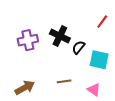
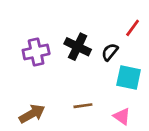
black semicircle: (78, 47) -> (110, 52), moved

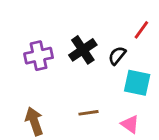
black cross: (78, 47) -> (83, 50), turned 30
brown arrow: (32, 114) -> (34, 121), turned -80

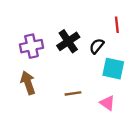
red line: (141, 30) -> (117, 25), turned -42
brown arrow: (34, 121) -> (28, 83), moved

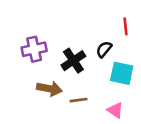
black cross: (68, 41) -> (73, 61), moved
brown arrow: (28, 83) -> (49, 89), moved, turned 120

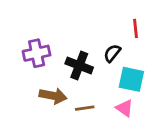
black cross: (73, 61) -> (79, 66), turned -35
pink triangle: (115, 110) -> (125, 108), moved

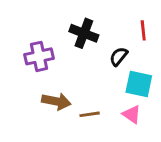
black cross: (79, 66) -> (84, 33), moved

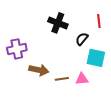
purple cross: (39, 56) -> (17, 49), moved
pink triangle: (132, 114) -> (82, 79), moved, turned -40

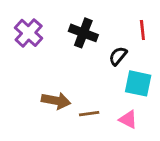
purple cross: (17, 49) -> (29, 33), moved, turned -36
pink triangle: (82, 79) -> (128, 119), moved, turned 32

